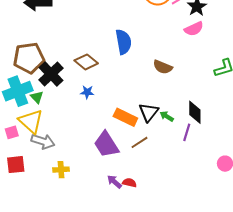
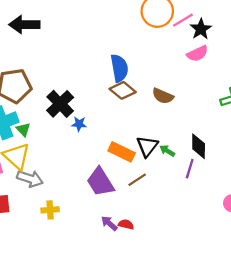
brown diamond: (86, 62) -> (123, 90), moved
black cross: (51, 74) -> (60, 104), moved

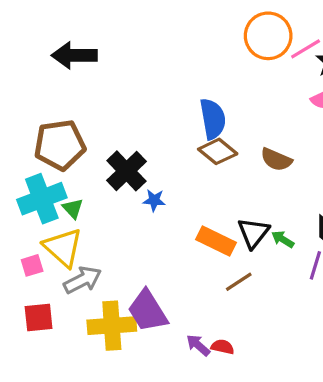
gray arrow: (30, 179) -> (83, 280), turned -45
purple trapezoid: (100, 182) -> (148, 311), moved
yellow cross: (50, 210) -> (112, 326), size x1.8

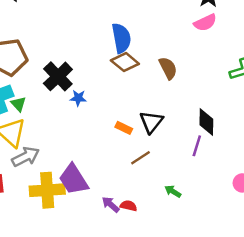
brown semicircle: (276, 160) -> (168, 68), turned -140
green arrow: (283, 239) -> (173, 191), moved
orange rectangle: (216, 241) -> (124, 128), size x0.6

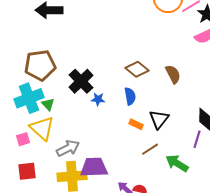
blue semicircle: (121, 38) -> (130, 96), moved, size x0.7
gray arrow: (26, 157) -> (68, 148), moved
purple trapezoid: (73, 179) -> (94, 167), turned 120
green arrow: (173, 191) -> (177, 163), moved, size x1.6

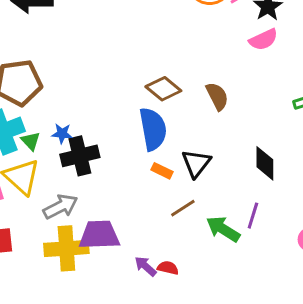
black cross: (81, 81) -> (80, 156), moved, turned 30
blue semicircle: (130, 96) -> (153, 129), size x1.6
blue star: (98, 99) -> (62, 134), moved
purple line: (197, 139) -> (253, 216), moved

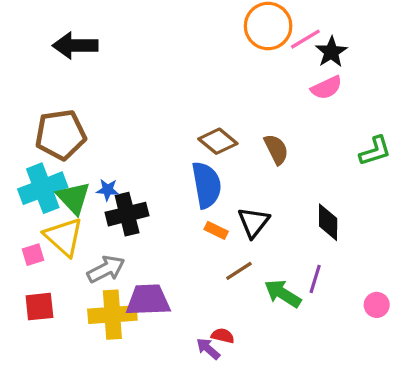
green triangle: (31, 141) -> (74, 198), size x1.6
purple arrow: (146, 266) -> (208, 349), moved

